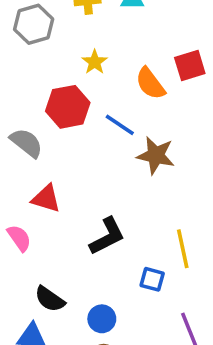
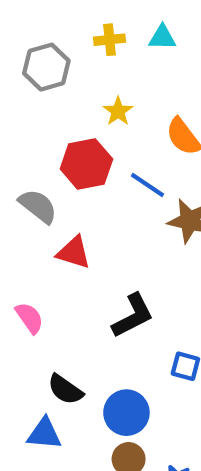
red triangle: (46, 198) -> (74, 252), moved
blue circle: (102, 319) -> (126, 413), size x1.4

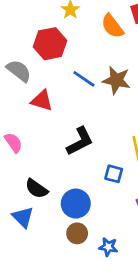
blue line: (148, 185) -> (84, 79), moved
blue triangle: (44, 434) -> (23, 217), turned 40

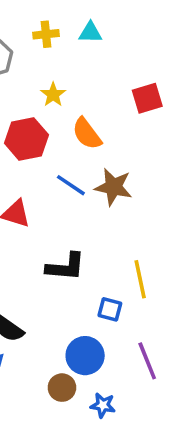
orange semicircle: (112, 26) -> (87, 134), moved
black L-shape: (80, 141) -> (66, 267), turned 32
blue circle: (76, 204) -> (85, 356), moved

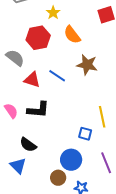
blue line: (71, 185) -> (57, 76), moved
black L-shape: (66, 267) -> (38, 110), moved

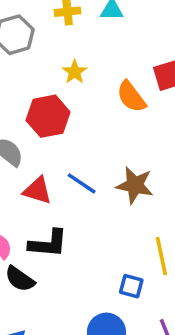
orange semicircle: (72, 35) -> (131, 97), moved
brown star: (87, 65) -> (135, 185), moved
black semicircle: (28, 145) -> (20, 279), moved

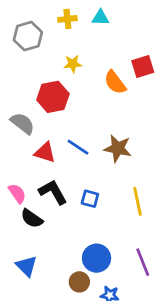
yellow star: (75, 72) -> (73, 64), turned 30
black L-shape: (48, 244) -> (53, 192), turned -124
blue square: (131, 286) -> (90, 199), moved

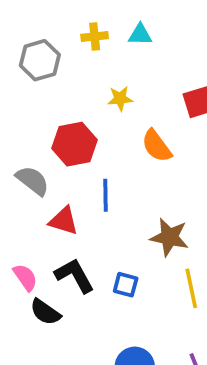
yellow star: (73, 64) -> (120, 99), moved
orange semicircle: (115, 82) -> (157, 146), moved
blue line: (78, 147) -> (106, 195), moved, turned 55
brown star: (118, 148) -> (169, 237), moved

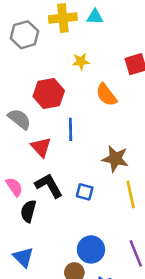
yellow cross: (95, 36) -> (63, 18), size x1.5
red triangle: (64, 221) -> (41, 147), turned 30
black semicircle: (45, 312) -> (28, 211), turned 70

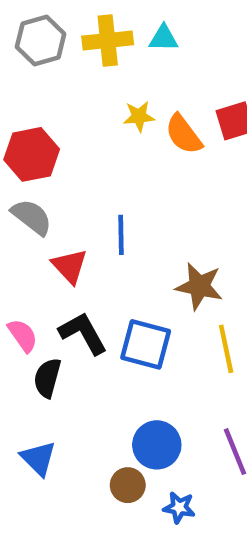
gray hexagon: (24, 35) -> (41, 40), moved
red hexagon: (49, 93) -> (32, 154), moved
orange semicircle: (106, 95) -> (184, 134), moved
blue square: (85, 192) -> (146, 344), size x1.6

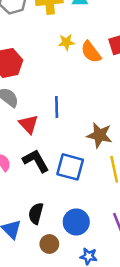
black semicircle: (47, 378) -> (36, 213), moved
brown circle: (128, 485) -> (49, 244), moved

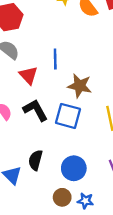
brown star: (99, 135) -> (80, 86), moved
brown circle: (49, 244) -> (62, 197), moved

